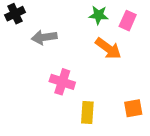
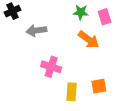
pink rectangle: (128, 21) -> (105, 17), turned -42
orange square: (133, 108) -> (99, 86), moved

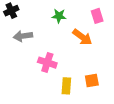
green star: (81, 12) -> (59, 16), moved
gray arrow: (36, 30) -> (23, 36), moved

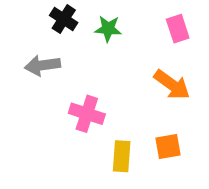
black cross: (11, 11) -> (64, 19), moved, turned -32
orange arrow: (82, 37) -> (172, 85), moved

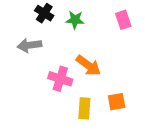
orange arrow: (172, 85) -> (88, 65), moved

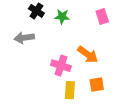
orange arrow: (88, 65) -> (88, 54), moved
pink cross: (60, 79) -> (61, 66), moved

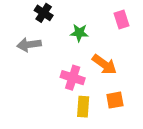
green star: (62, 17) -> (79, 33), moved

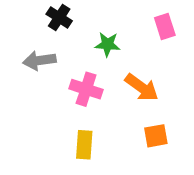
pink cross: (73, 78) -> (86, 89), moved
yellow rectangle: (83, 107) -> (84, 145), moved

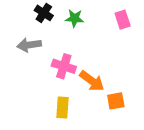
green star: (108, 44) -> (74, 18), moved
orange arrow: (142, 87) -> (92, 81), moved

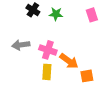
gray arrow: (29, 45) -> (21, 45), moved
yellow rectangle: (62, 108) -> (47, 72), moved

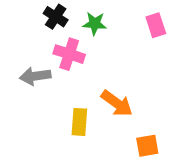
pink cross: (48, 50) -> (69, 54), moved
orange square: (87, 76) -> (147, 146), moved

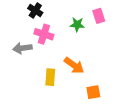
green star: (95, 23) -> (77, 25), moved

